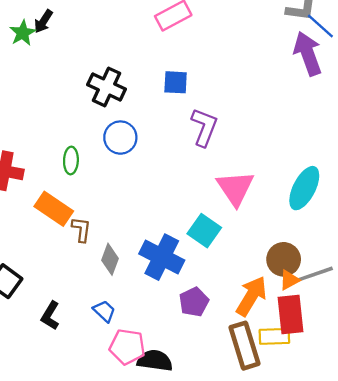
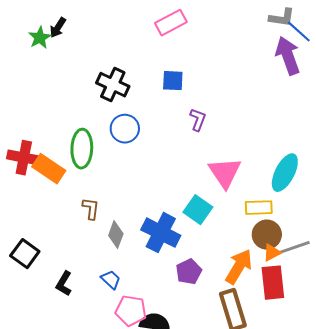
purple L-shape: (204, 127) -> (198, 120), size x0.7
green ellipse: (71, 160) -> (82, 149), size x1.6
orange rectangle: (54, 209) -> (49, 169), moved
yellow rectangle: (274, 336) -> (259, 208), moved

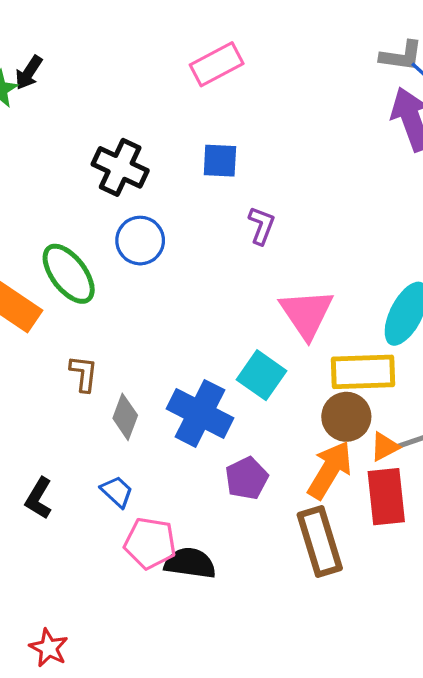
green ellipse: (82, 149) -> (69, 274), turned -39
yellow rectangle: (259, 208) -> (363, 372), size x1.4
brown circle: (267, 235) -> (346, 417), moved

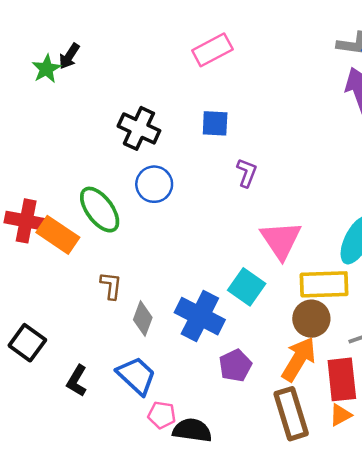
orange triangle: (385, 447) -> (341, 415), moved
blue trapezoid: (117, 492) -> (136, 376), size x1.6
pink pentagon: (150, 543) -> (162, 415), size x0.7

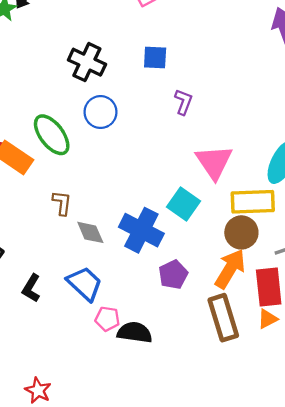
gray diamond: (143, 319) -> (90, 232), turned -44

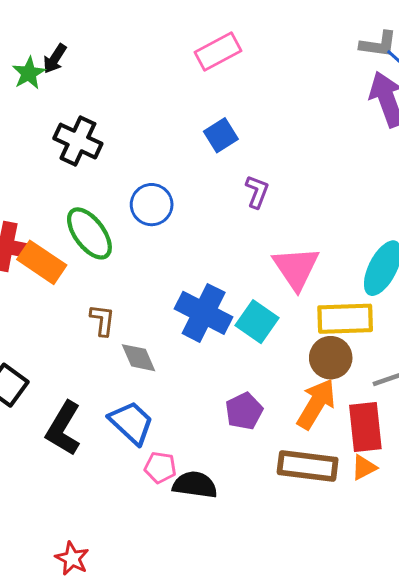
blue square: (155, 57) -> (221, 135), turned -35
black cross: (87, 62) -> (78, 141), moved
blue cross: (141, 230) -> (204, 313), moved
black L-shape: (31, 288) -> (63, 428), size x1.5
brown rectangle: (223, 318) -> (308, 466), turned -66

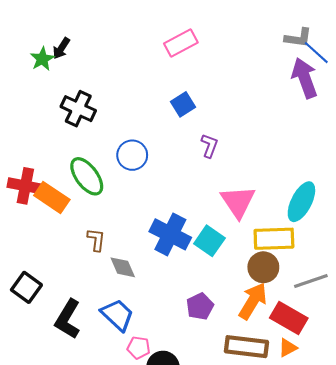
red rectangle: (365, 427) -> (289, 318), turned -54

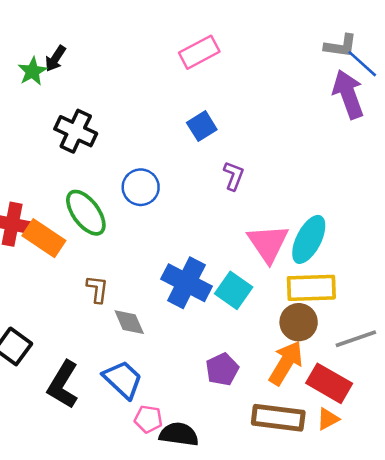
cyan ellipse: (301, 202) -> (309, 239), moved

